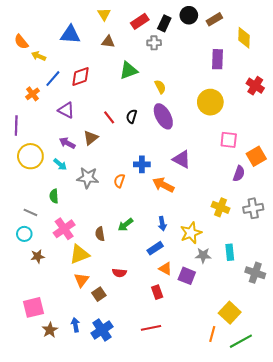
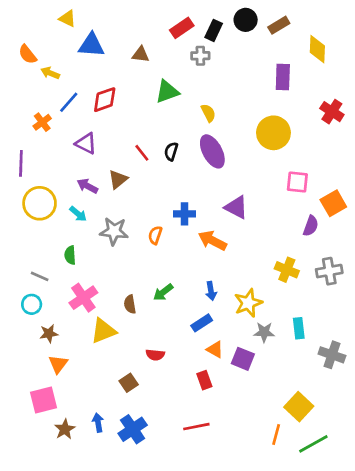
yellow triangle: (104, 14) -> (67, 19), moved, turned -32
orange triangle: (82, 280) -> (58, 364), moved

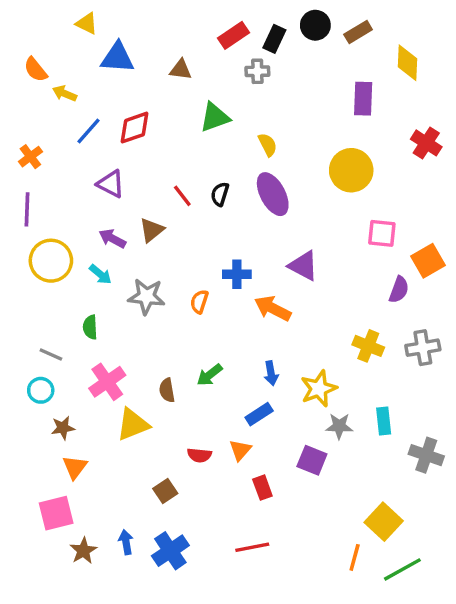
orange cross: (42, 122) -> (30, 157), moved
orange triangle: (215, 349) -> (240, 450), moved, turned 42

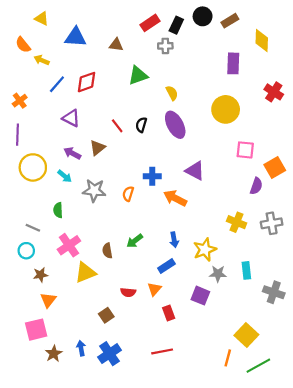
yellow triangle: (87, 24) -> (42, 19), moved

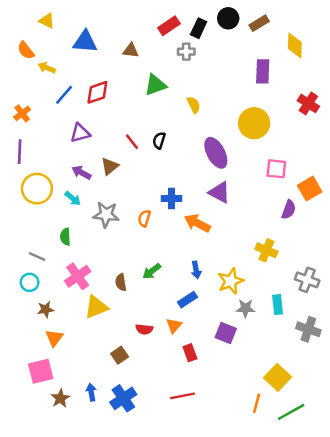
purple triangle: (71, 118) -> (80, 133), turned -42
purple ellipse: (175, 125) -> (216, 153), moved
gray cross: (272, 223) -> (307, 280), moved, turned 30

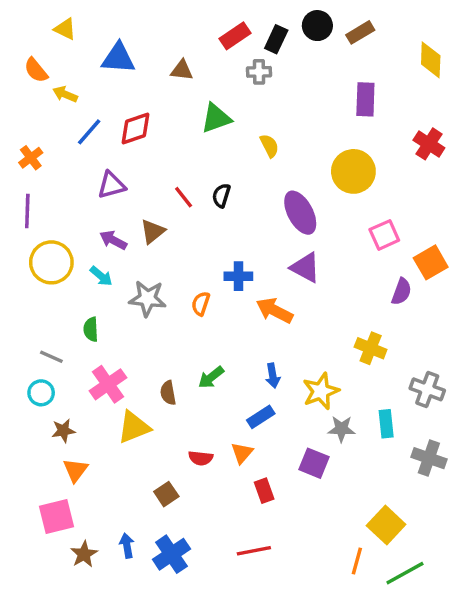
yellow diamond: (295, 45) -> (431, 60), moved
pink square: (276, 169) -> (384, 235), turned -30

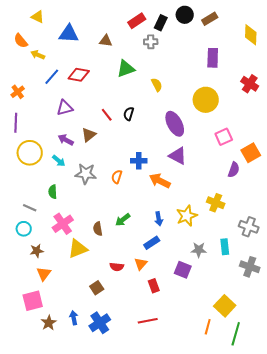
red diamond: (135, 129) -> (79, 75), turned 30
yellow star: (321, 391) -> (187, 216), moved
green line: (405, 573) -> (236, 334), turned -45

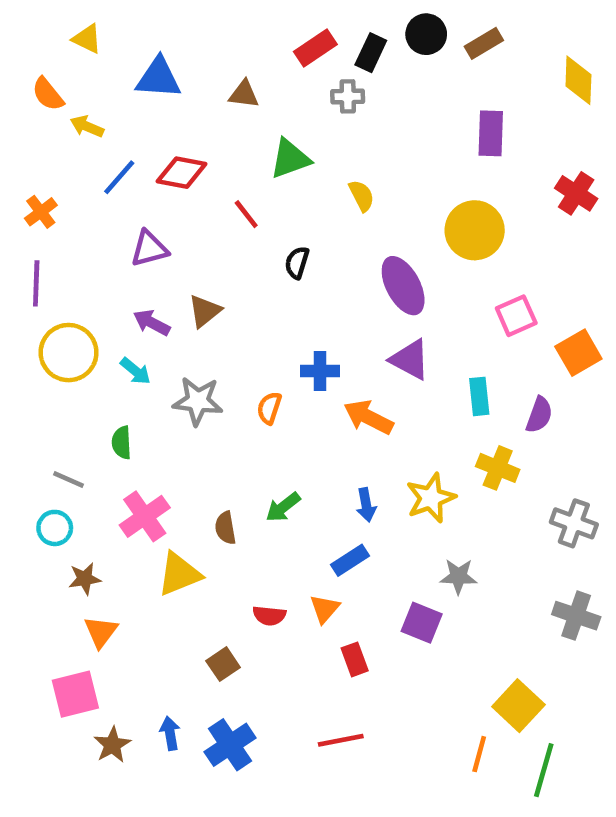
red line: (107, 115) -> (246, 214), moved
purple semicircle: (234, 170) -> (539, 415), moved
cyan rectangle: (225, 247) -> (479, 396), moved

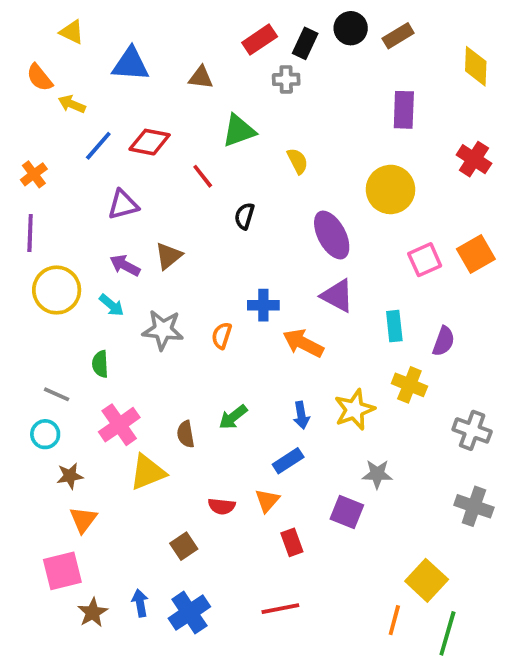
orange square: (578, 353) -> (476, 254), moved

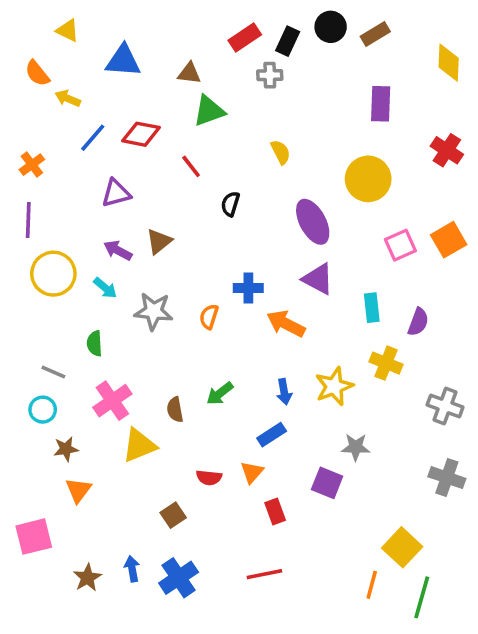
green triangle: (239, 131) -> (209, 111), moved
pink square: (62, 571) -> (34, 537), moved

